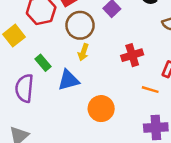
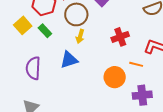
green rectangle: (43, 63) -> (45, 31), moved
orange circle: (101, 109) -> (115, 77), moved

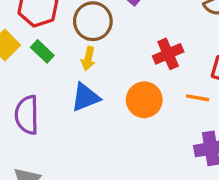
yellow arrow: (80, 36) -> (88, 59), moved
orange circle: (115, 77) -> (144, 100), moved

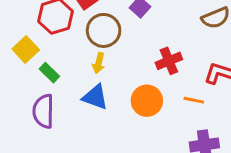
green rectangle: (42, 51) -> (49, 73), moved
blue triangle: (85, 97) -> (95, 97), turned 40

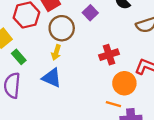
orange line: (194, 100) -> (113, 104), moved
orange circle: (147, 101) -> (124, 83), moved

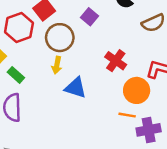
red cross: (109, 55) -> (116, 61), turned -30
blue triangle: (52, 78) -> (76, 88), moved

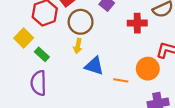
red cross: (116, 61) -> (137, 23), moved, turned -36
orange line: (127, 115) -> (121, 80), moved

